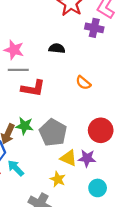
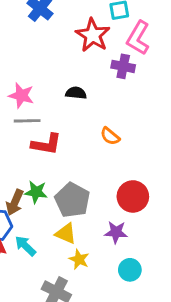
yellow triangle: (69, 158) -> (66, 234), moved

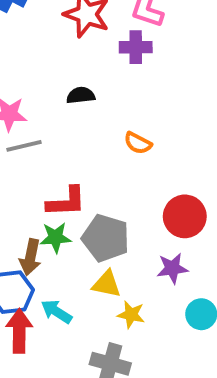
red L-shape: (46, 144) -> (66, 202), moved

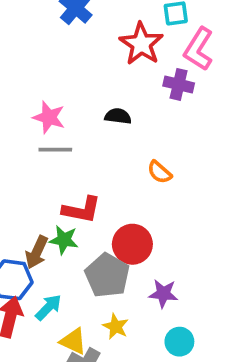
red circle: (185, 216) -> (132, 244), moved
gray pentagon: (106, 238) -> (107, 275), moved
yellow triangle: (107, 284) -> (73, 341), moved
cyan arrow: (56, 312) -> (48, 307), turned 88

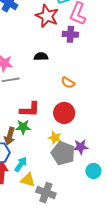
red circle: (132, 244) -> (64, 113), moved
gray pentagon: (107, 275) -> (63, 153), moved
yellow star: (116, 327) -> (55, 138), moved
yellow triangle: (73, 341) -> (28, 180), moved

